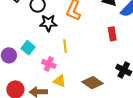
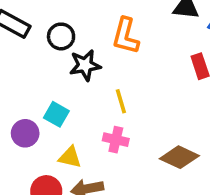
pink cross: (49, 64) -> (116, 140), moved
yellow triangle: (60, 81) -> (70, 157), moved

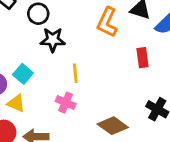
orange L-shape: (126, 36) -> (107, 22), moved
yellow triangle: (70, 157) -> (16, 103), moved

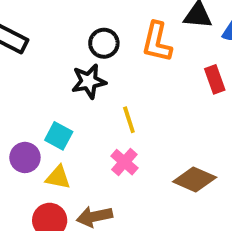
black circle: (38, 14) -> (104, 43), moved
pink cross: (66, 103) -> (124, 162), turned 30

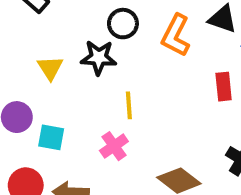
cyan square: (59, 136) -> (51, 137), moved, turned -32
yellow triangle: (58, 177) -> (50, 68), moved, turned 32

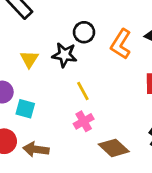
yellow line: (129, 105) -> (83, 91), turned -30
pink cross: (114, 146) -> (84, 121), moved

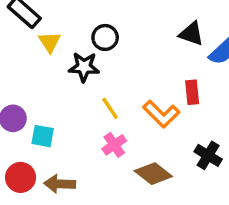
orange L-shape: (121, 44) -> (161, 114), moved, turned -72
yellow triangle: (29, 59) -> (50, 42), moved

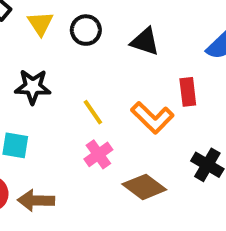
black triangle: (191, 34) -> (145, 42), moved
yellow triangle: (50, 42) -> (40, 23), moved
black star: (84, 67) -> (33, 87), moved

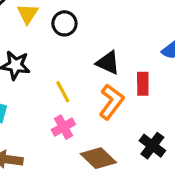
black triangle: (145, 42) -> (108, 63), moved
orange L-shape: (152, 118) -> (111, 102), turned -104

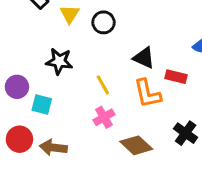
red rectangle: (143, 84) -> (176, 77), turned -75
orange L-shape: (111, 102) -> (147, 93), turned 132

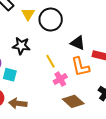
black circle: (104, 22) -> (51, 19), size x1.5
pink cross: (104, 117) -> (60, 79), moved

